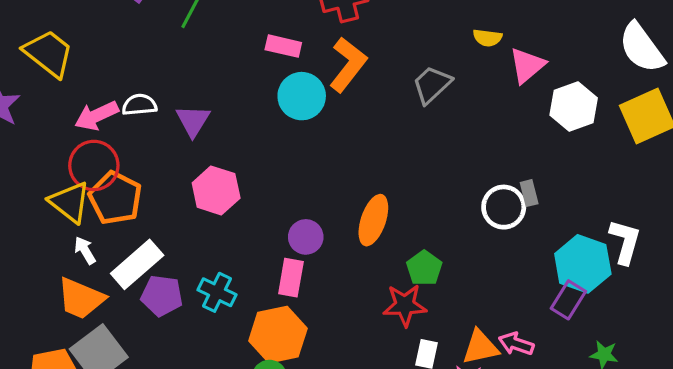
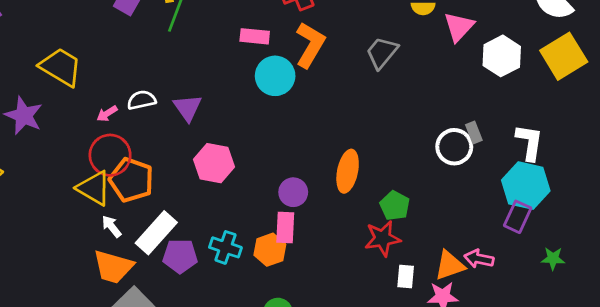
pink arrow: (97, 116) -> (107, 114), size x0.6
white L-shape: (625, 242) -> (529, 142), moved
orange hexagon: (278, 335) -> (270, 250), moved, size x0.7

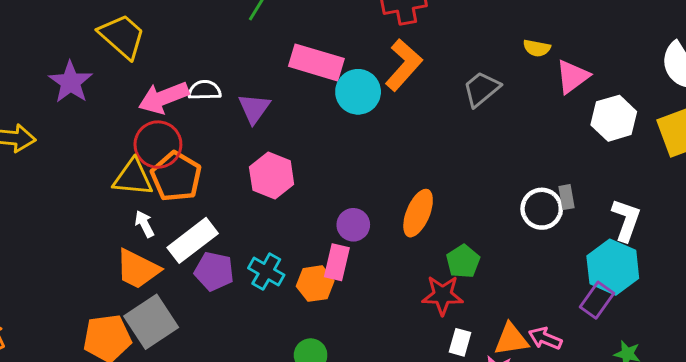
pink rectangle: (255, 36) -> (316, 62), moved, size x1.6
pink arrow: (107, 114) -> (163, 98), size x2.0
yellow triangle: (94, 188) -> (133, 178), turned -36

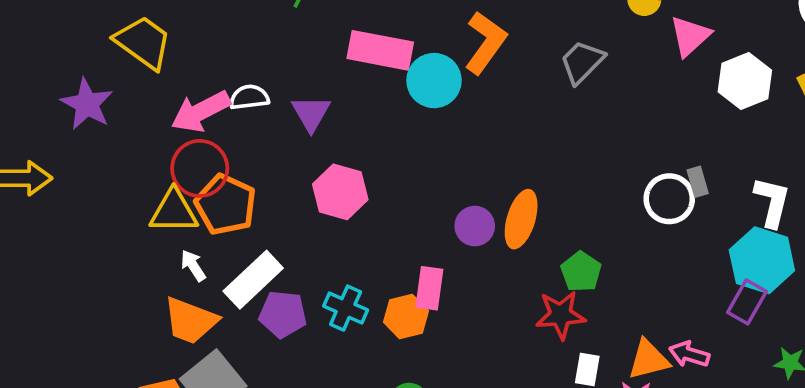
purple circle: (353, 225) -> (475, 226), moved

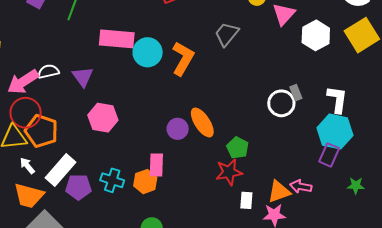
orange L-shape: (486, 43) -> (183, 58), moved
orange ellipse: (521, 219) -> (202, 122), turned -44

